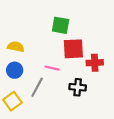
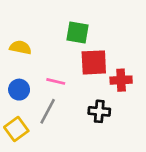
yellow semicircle: (16, 47) -> (20, 47), moved
pink line: (52, 68) -> (56, 81), moved

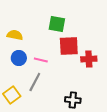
blue circle: (19, 90) -> (19, 58), moved
black cross: (99, 111) -> (73, 100), moved

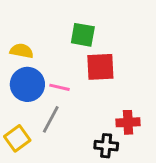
blue circle: (19, 58) -> (27, 84), size x1.5
red cross: (89, 59) -> (128, 122), moved

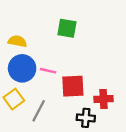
red square: (100, 67) -> (73, 86), moved
gray line: (51, 119) -> (39, 111), moved
yellow square: (17, 138) -> (14, 99), moved

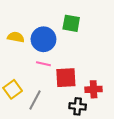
green square: (67, 28) -> (71, 23), moved
blue circle: (22, 68) -> (43, 39), moved

